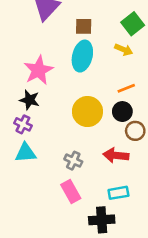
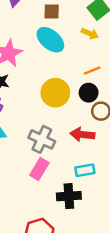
cyan ellipse: (82, 56) -> (50, 40), turned -64
gray cross: (73, 161) -> (42, 139), size x1.5
pink rectangle: (71, 192) -> (39, 169), turned 60

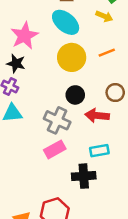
yellow circle: (55, 93) -> (72, 57), moved
black circle: (89, 93) -> (75, 95), moved
pink rectangle: (39, 169) -> (55, 149), turned 30

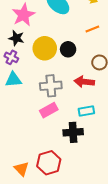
yellow circle: (72, 57) -> (45, 48), moved
black circle: (75, 95) -> (68, 49), moved
gray cross: (57, 120) -> (51, 86), turned -30

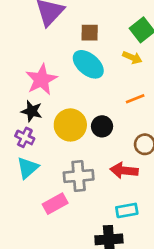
cyan triangle: (13, 80) -> (28, 168), turned -36
pink rectangle: (49, 110) -> (55, 204), moved

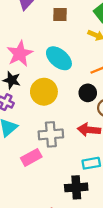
cyan ellipse: (88, 64) -> (59, 58), moved
black circle: (102, 126) -> (88, 93), moved

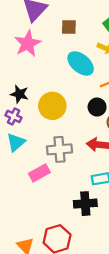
pink star: (20, 54) -> (28, 43), moved
cyan ellipse: (59, 58) -> (81, 63), moved

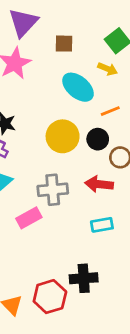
yellow circle: (52, 106) -> (63, 136), moved
black cross: (85, 204) -> (84, 278), moved

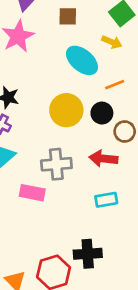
pink rectangle: (29, 218) -> (32, 193), turned 40

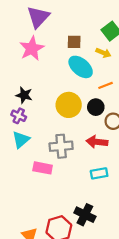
brown square: (68, 16) -> (74, 42), moved
black cross: (88, 254) -> (85, 215), turned 30

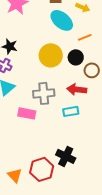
cyan rectangle: (99, 173) -> (71, 111), moved

